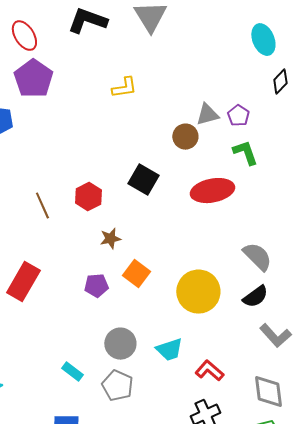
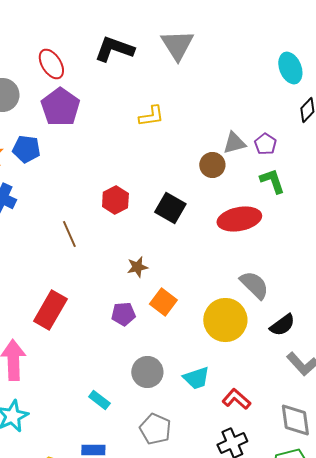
red hexagon: (88, 197) -> (115, 200), moved
gray semicircle: (257, 257) -> (254, 285), moved
gray pentagon: (117, 386) -> (155, 429), moved

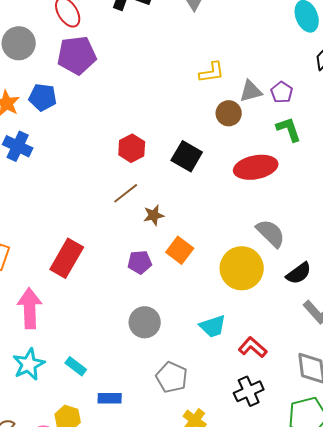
purple pentagon: (60, 107) -> (77, 55), turned 30
yellow L-shape: (151, 116) -> (212, 72), moved
brown line: (69, 234) -> (126, 193), moved, turned 76
gray circle: (147, 372) -> (145, 322), moved
cyan rectangle: (99, 400) -> (76, 366), moved

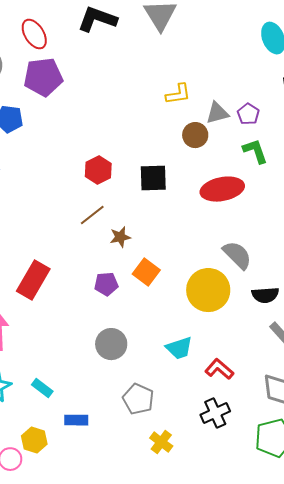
black square: (187, 156) -> (153, 178), turned -32
black semicircle: (299, 273) -> (265, 295), turned 32

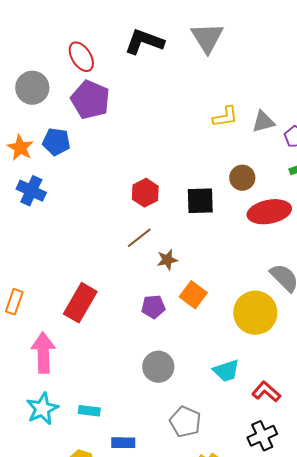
purple pentagon: (43, 77) -> (90, 100), turned 30
gray triangle: (217, 113) -> (263, 122), moved
brown circle: (195, 135) -> (242, 178), moved
cyan rectangle: (42, 388) -> (89, 411), turned -30

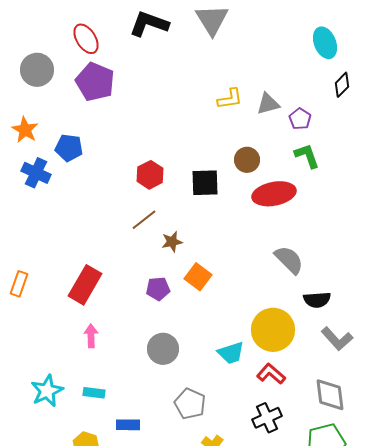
blue pentagon: (56, 142) -> (69, 148), moved
yellow circle: (255, 313) -> (273, 330), moved
pink arrow: (43, 353) -> (91, 336), moved, size x0.6

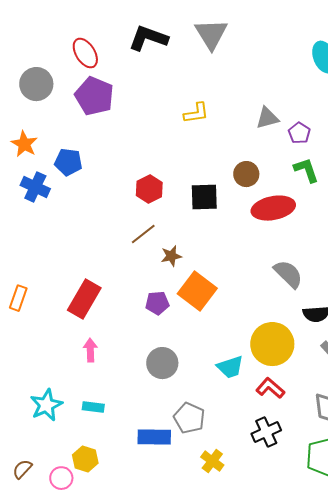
yellow L-shape: (230, 99) -> (196, 113), moved
orange square: (198, 277) -> (197, 291), size x1.4
blue rectangle: (128, 425) -> (154, 437), moved, size x1.4

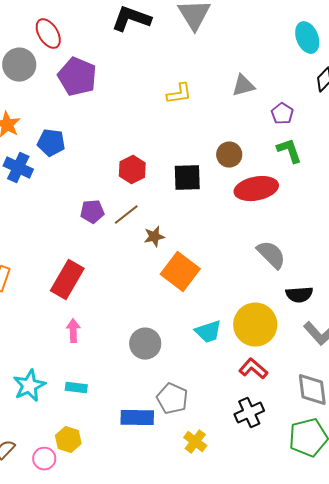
red ellipse: (85, 53) -> (48, 34), moved
gray triangle: (267, 118) -> (243, 86), moved
purple pentagon: (157, 303) -> (92, 212), moved
cyan trapezoid: (230, 367) -> (208, 332), moved

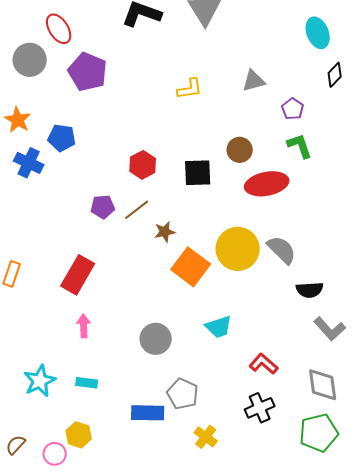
yellow circle: (255, 325) -> (238, 249), moved

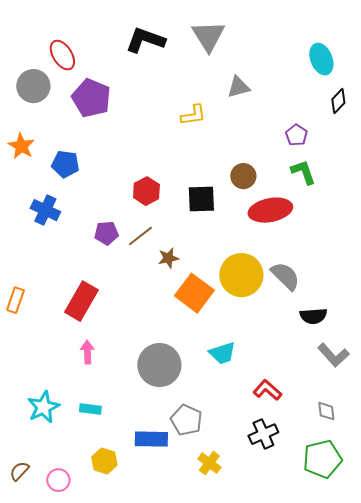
gray triangle: (254, 81) -> (238, 87), moved
blue cross: (29, 163) -> (45, 210), moved
gray circle: (156, 339) -> (159, 365), size x1.4
gray diamond: (323, 385) -> (326, 411), size x0.6
yellow hexagon: (79, 435) -> (104, 461), moved

